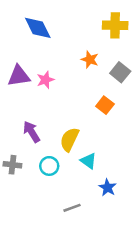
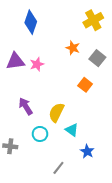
yellow cross: (115, 25) -> (93, 20), turned -30
blue diamond: (38, 28) -> (31, 22), turned 45
gray cross: (12, 165) -> (10, 146), moved
gray line: (72, 208) -> (58, 168), turned -32

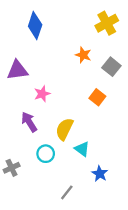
pink star: (37, 64) -> (42, 94), moved
gray cross: (10, 146) -> (12, 168), turned -32

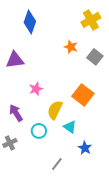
pink star: (42, 94) -> (36, 89), moved
orange square: (97, 97) -> (83, 95), moved, size x1.5
purple arrow: (29, 122) -> (16, 113), moved

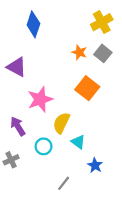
gray square: (95, 57) -> (103, 53), moved
purple triangle: (15, 60) -> (17, 67), turned 36
pink star: (36, 89) -> (40, 99), size x1.6
orange square: (83, 95) -> (87, 88), moved

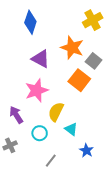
orange star: (79, 52) -> (72, 48), size x1.6
gray square: (103, 53) -> (94, 61), moved
purple triangle: (17, 67) -> (41, 59), moved
gray line: (64, 183) -> (51, 161), moved

